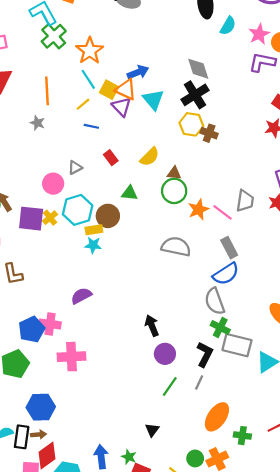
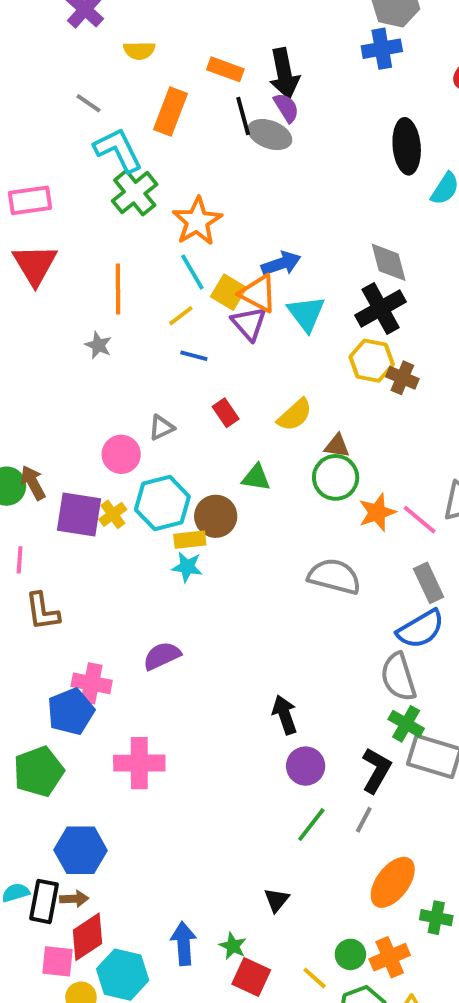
pink cross: (50, 324) -> (92, 683), moved

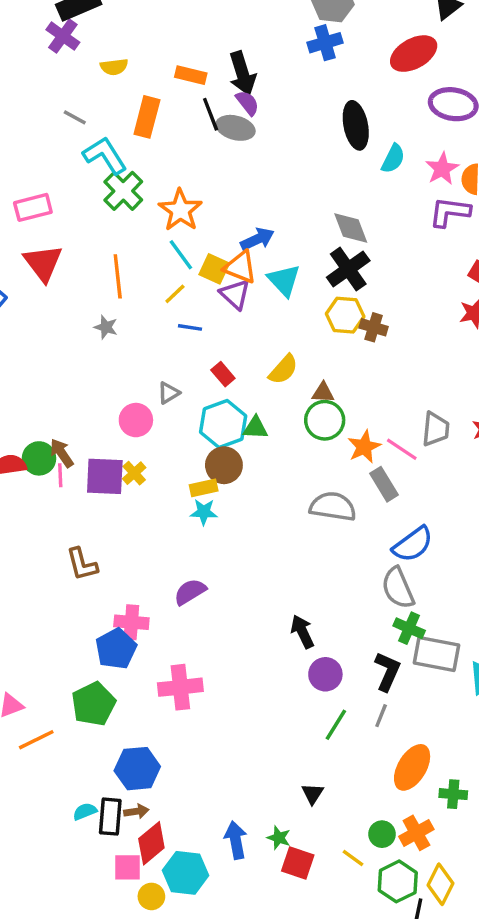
cyan hexagon: (162, 503) -> (223, 424), moved
pink line: (20, 560) -> (60, 475), moved
gray rectangle: (429, 583) -> (384, 484), moved

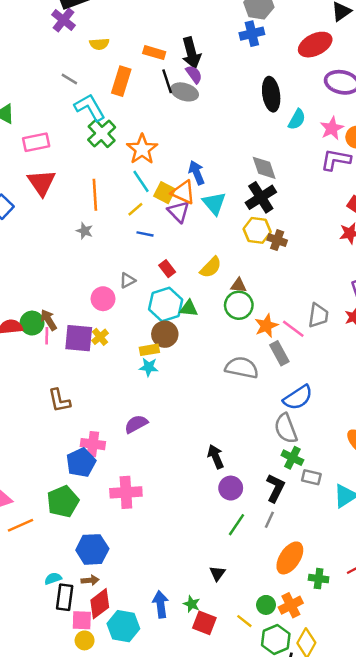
blue arrow: (257, 239) -> (197, 173), turned -90
gray rectangle: (437, 654) -> (311, 477), size x0.6
black rectangle: (110, 817) -> (65, 597), moved
yellow circle: (151, 896) -> (85, 640), moved

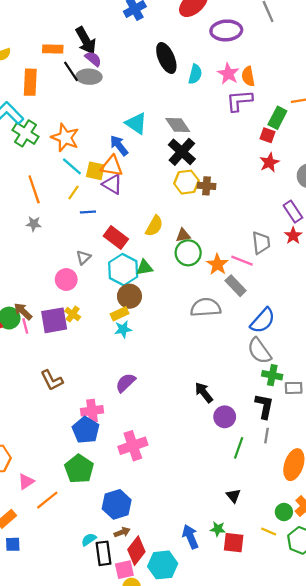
cyan triangle: (214, 203) -> (136, 123), moved
red rectangle: (167, 269) -> (116, 238), size x1.5

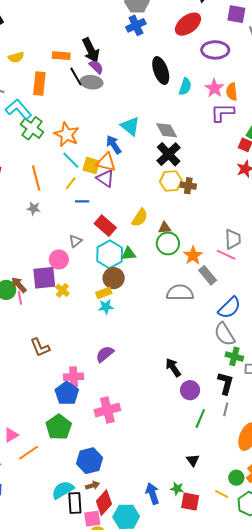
pink line: (242, 261) -> (226, 255), moved
purple square: (54, 320) -> (44, 278), moved
cyan semicircle: (89, 540) -> (63, 490), size x1.6

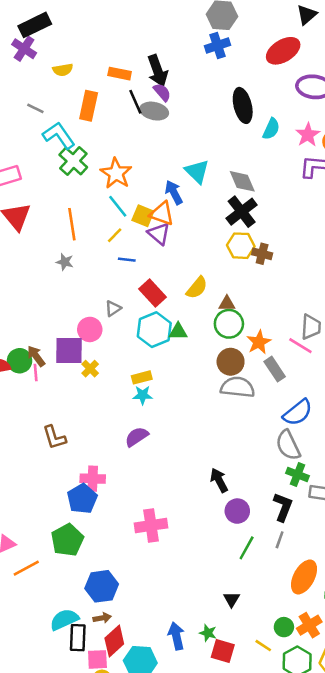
brown circle: (114, 278) -> (231, 362), moved
purple semicircle: (105, 354) -> (137, 437), moved
pink cross: (107, 410) -> (151, 525), moved

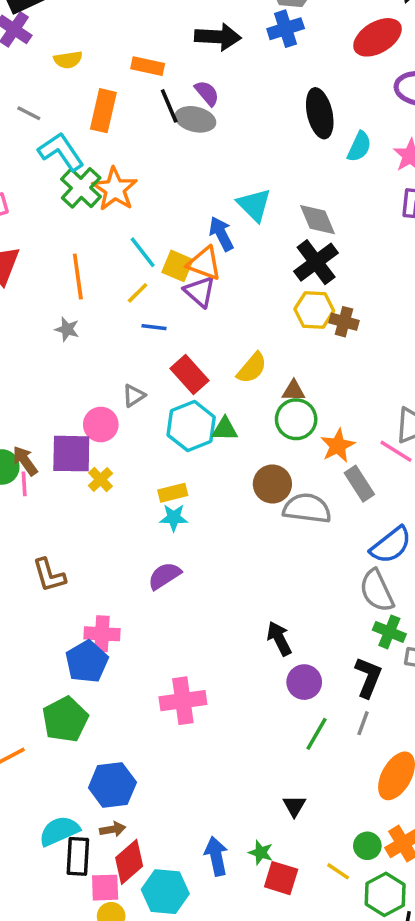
black arrow: (158, 71) -> (218, 37), moved, turned -68
orange star: (116, 173) -> (115, 189), moved
brown circle: (231, 362) -> (272, 484), moved

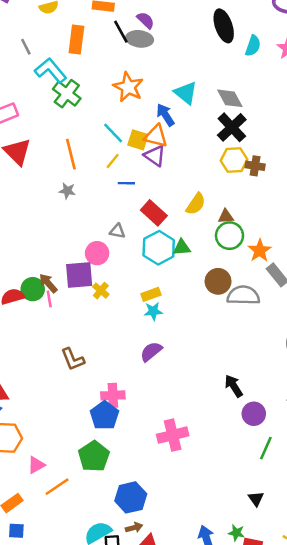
gray line: (29, 113) -> (26, 47), turned 42
orange star: (115, 189) -> (128, 87), moved
gray triangle: (134, 396) -> (117, 231), turned 49

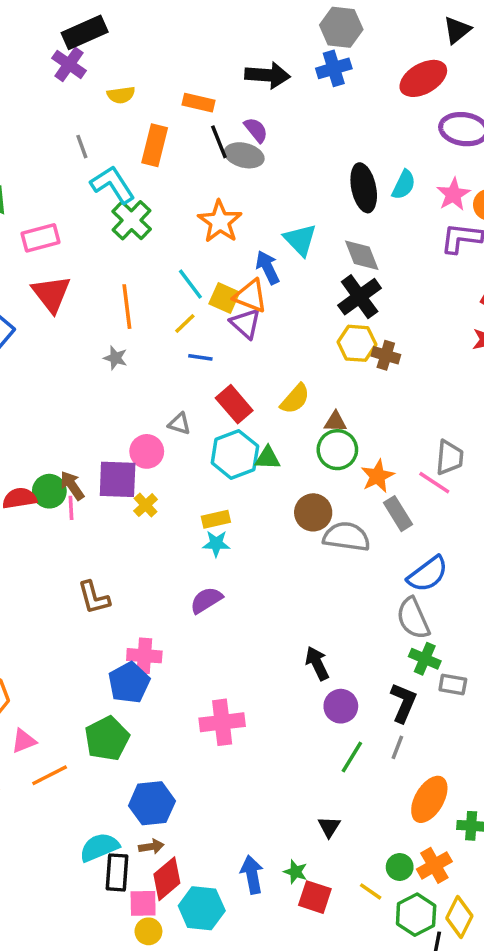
black ellipse: (224, 26) -> (364, 188), moved

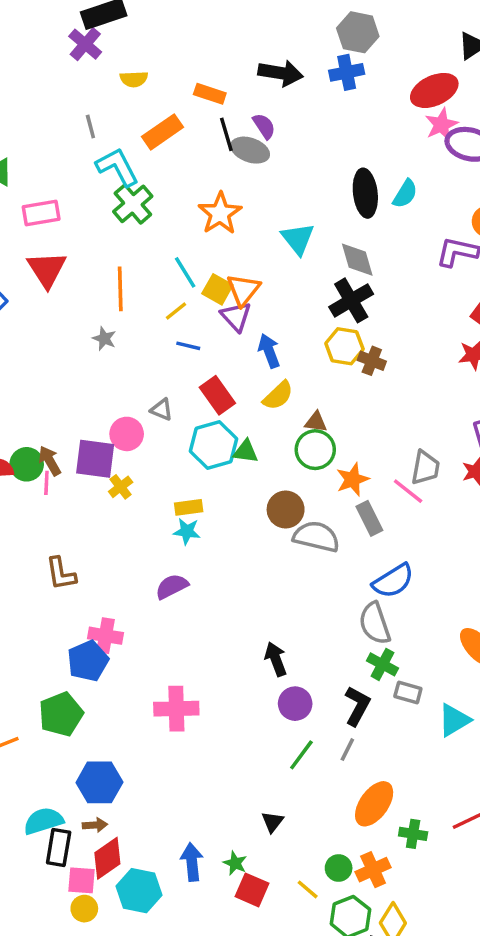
orange rectangle: (155, 145) -> (163, 132), turned 36
pink star: (453, 194) -> (441, 125), moved
blue arrow: (268, 267) -> (269, 351), moved
orange triangle: (250, 296) -> (243, 290), turned 42

